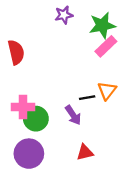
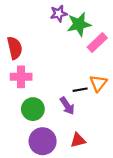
green star: (102, 25) -> (79, 24), moved
pink cross: (23, 107) -> (21, 77), moved
purple circle: (29, 154) -> (43, 141), moved

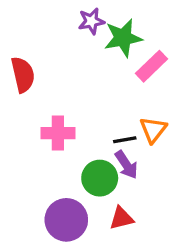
pink cross: (21, 77) -> (58, 133), moved
purple arrow: (67, 106) -> (126, 165), moved
green circle: (33, 109) -> (100, 178), moved

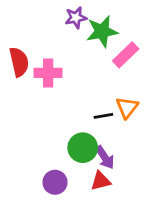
pink cross: (58, 133) -> (48, 73), moved
purple arrow: (126, 165) -> (105, 157), moved
purple circle: (66, 220) -> (55, 182), size x0.7

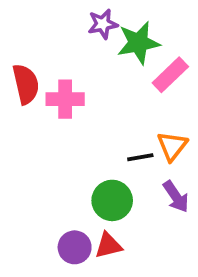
purple arrow: (105, 157) -> (176, 197), moved
red triangle: (101, 181) -> (108, 245), moved

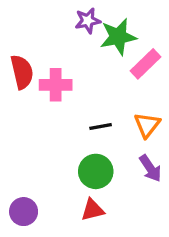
black line: (140, 157) -> (101, 127), moved
purple circle: (75, 247) -> (24, 212), moved

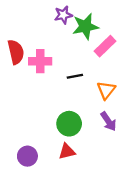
black line: (101, 127) -> (75, 76), moved
purple circle: (24, 212) -> (27, 156), moved

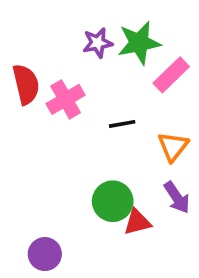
purple star: (63, 15) -> (98, 43), moved
pink cross: (40, 61) -> (66, 99), turned -30
red triangle: (67, 151) -> (137, 222), moved

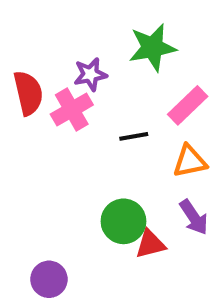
purple star: (98, 43) -> (90, 74), moved
pink rectangle: (171, 75) -> (188, 105), moved
orange triangle: (173, 147) -> (190, 161), turned 40

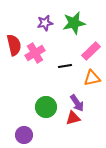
purple star: (90, 74) -> (45, 23), moved
purple arrow: (194, 217) -> (77, 103), moved
green circle: (123, 221) -> (46, 107), moved

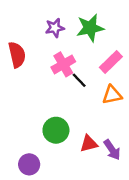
pink cross: (35, 53) -> (63, 64), moved
black line: (65, 66) -> (79, 80), turned 56
purple arrow: (77, 103) -> (112, 150), moved

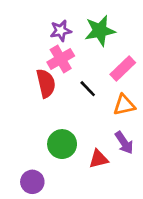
red semicircle: (17, 55) -> (46, 83), moved
pink cross: (63, 64) -> (61, 59), moved
purple arrow: (112, 150) -> (124, 143), moved

